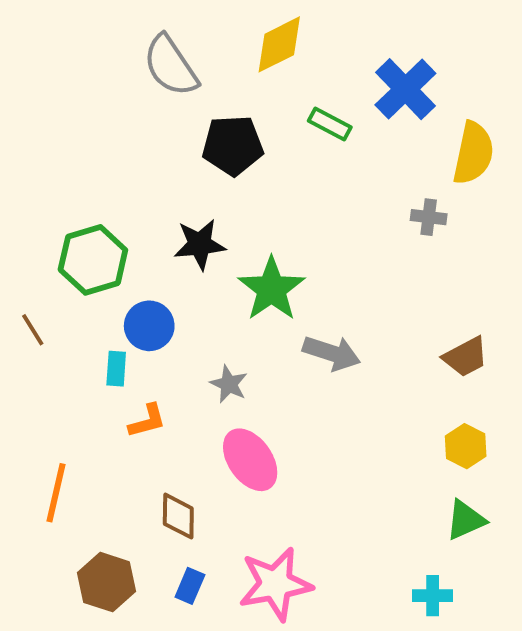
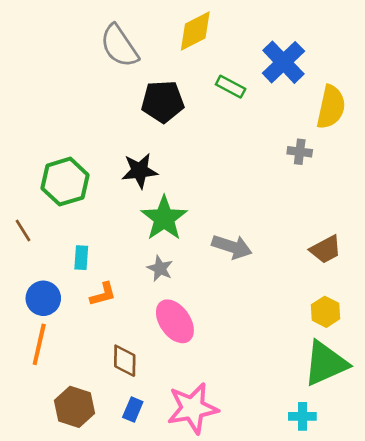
green star: (271, 289) -> (164, 218), moved
blue circle: (149, 326) -> (43, 298), moved
green triangle: (466, 520) -> (326, 363), size x1.6

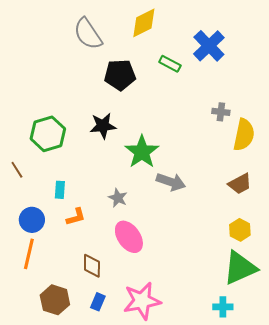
yellow semicircle: (331, 107) -> (244, 135), moved
green star: (164, 218) -> (142, 152), moved

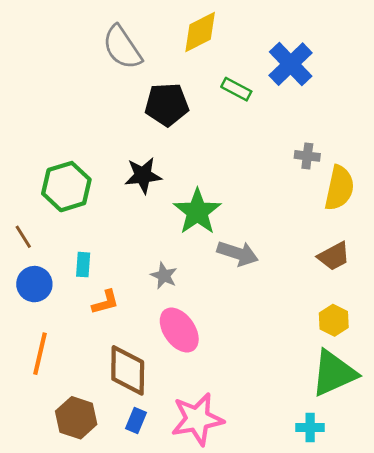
blue circle: (32, 220) -> (34, 284), moved
brown diamond: (92, 266) -> (128, 370), size x1.5

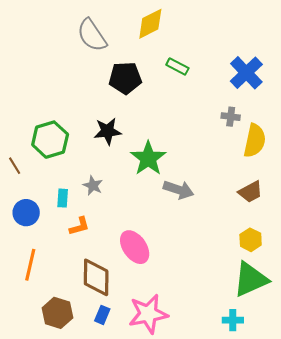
blue cross: (291, 64) -> (246, 73), moved
brown line: (23, 237) -> (15, 166), moved
gray star: (164, 276) -> (93, 186), moved

